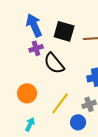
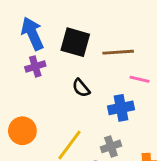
black semicircle: (54, 63) -> (81, 88), moved, size x0.6

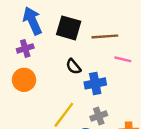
purple cross: (35, 66) -> (25, 48), moved
blue cross: (121, 108) -> (95, 83), moved
orange circle: (22, 131) -> (24, 80), moved

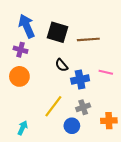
purple cross: (25, 48) -> (20, 50), turned 32
pink line: (123, 59) -> (106, 72), moved

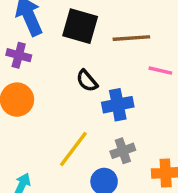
pink line: (106, 72) -> (160, 71), moved

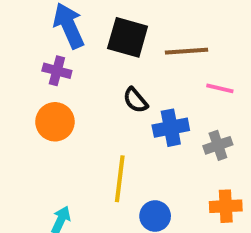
yellow line: (73, 149) -> (120, 179), turned -30
gray cross: (123, 151) -> (218, 145), moved

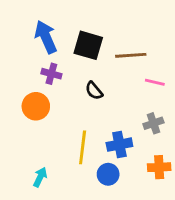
purple cross: (57, 71) -> (51, 74), moved
blue cross: (171, 128) -> (119, 145), moved

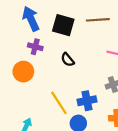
brown line: (131, 55) -> (98, 20), moved
yellow line: (83, 147) -> (59, 103), turned -40

